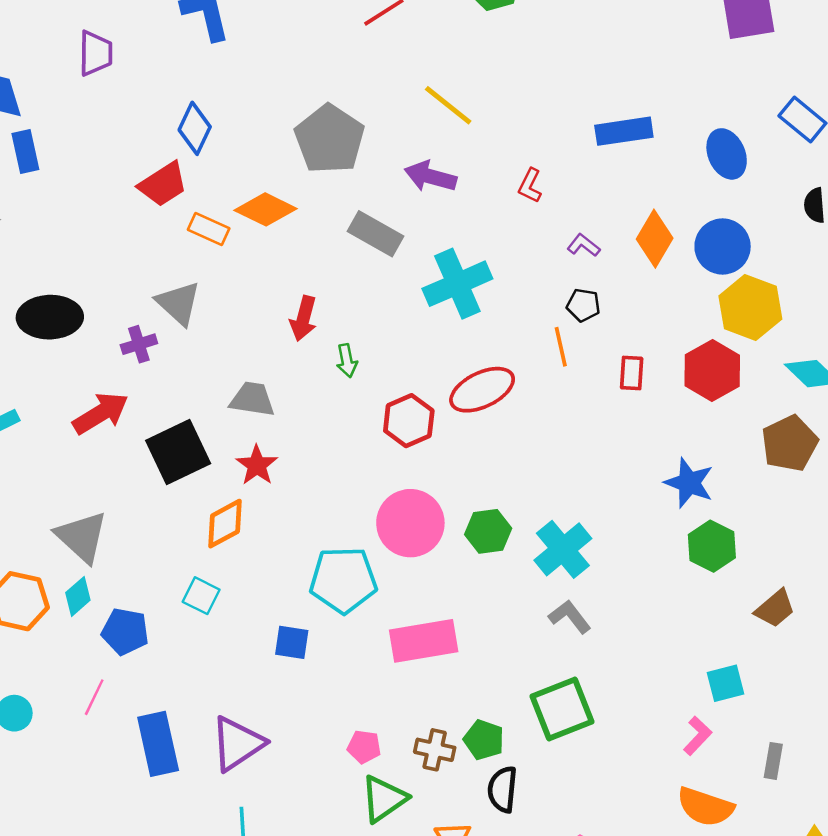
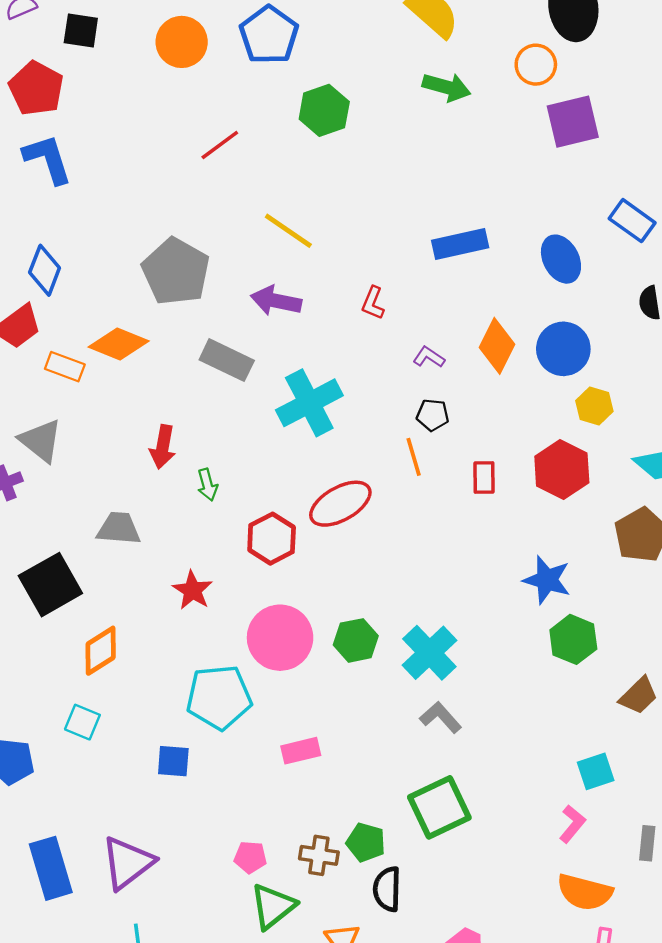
yellow hexagon: (750, 307) -> (594, 406), size x0.6
red star: (257, 465) -> (192, 590), moved
pink rectangle: (424, 641) -> (301, 751), size x0.6

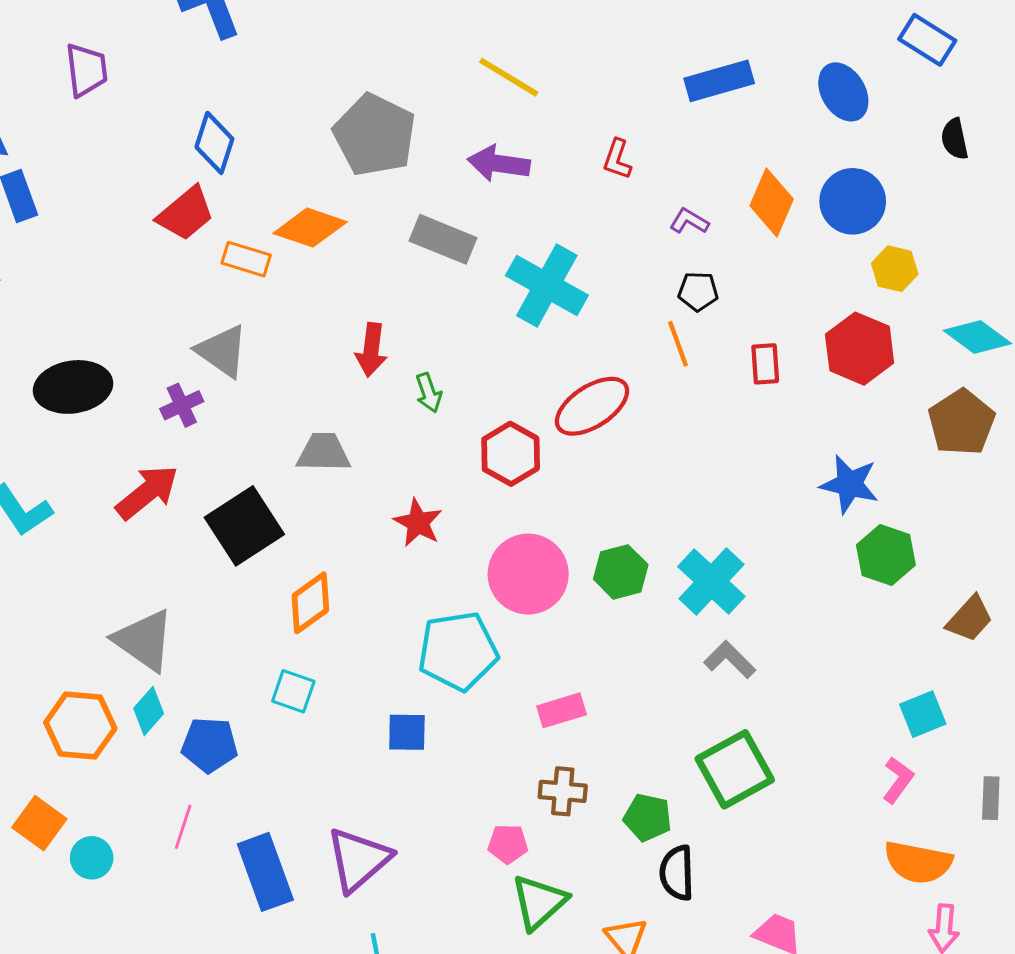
cyan cross: (309, 403) -> (547, 285), turned -30
brown cross: (319, 855) -> (563, 791), moved

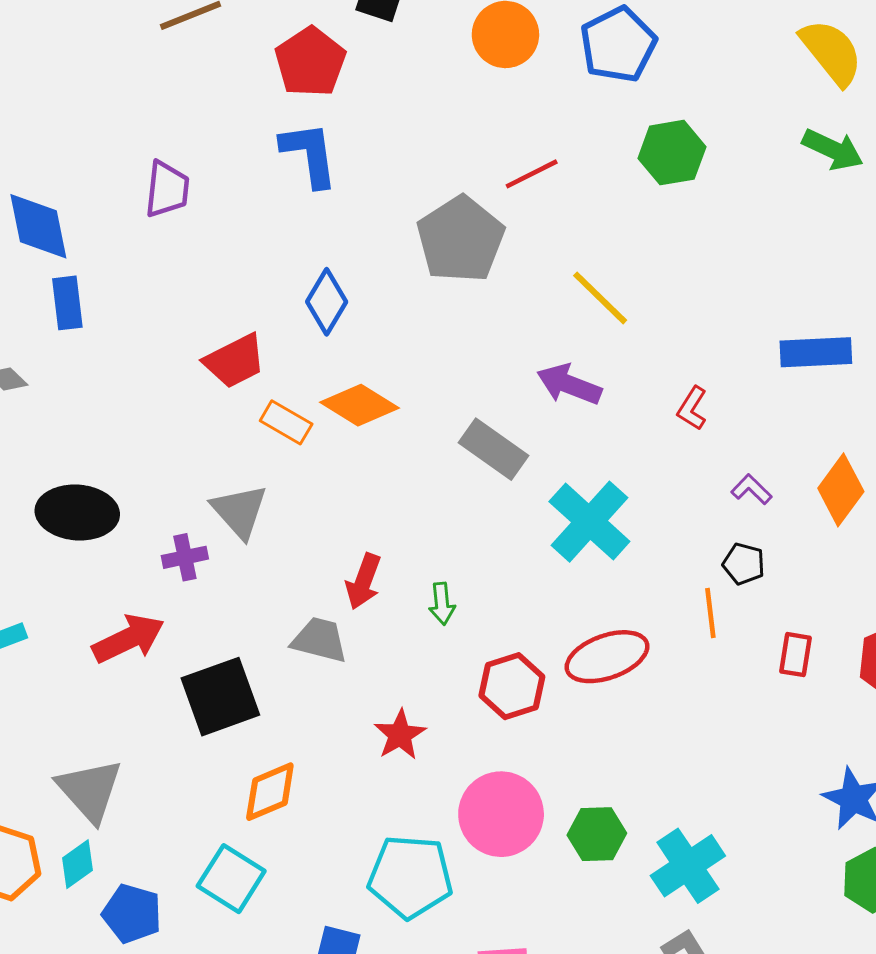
gray pentagon: (375, 135) -> (461, 239), moved
blue diamond: (214, 143) -> (327, 302), moved
red arrow: (371, 350) -> (363, 582), moved
cyan square: (293, 691) -> (231, 879), size x1.4

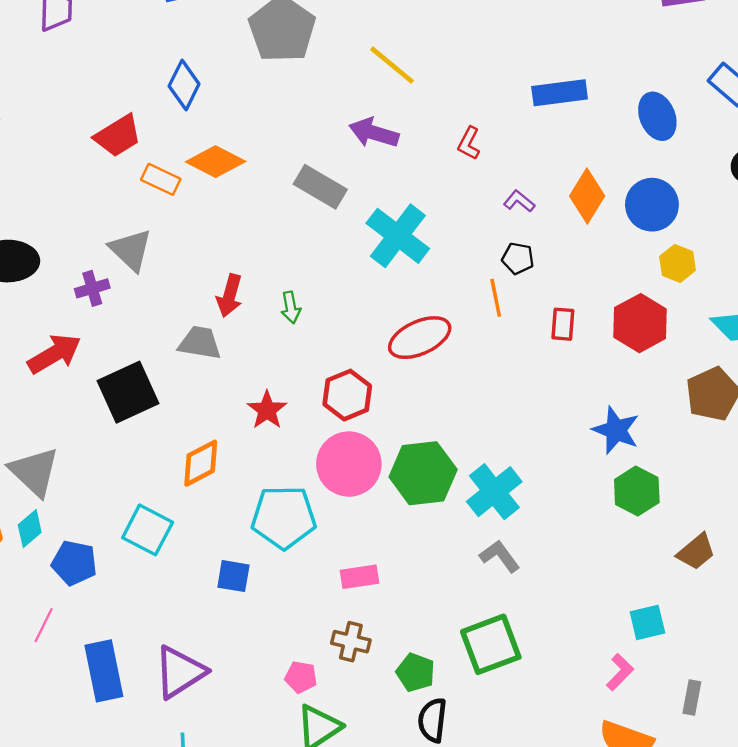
red hexagon: (512, 686) -> (347, 395), moved
orange diamond: (270, 792) -> (201, 463), moved
green hexagon: (597, 834) -> (423, 473), size x1.5

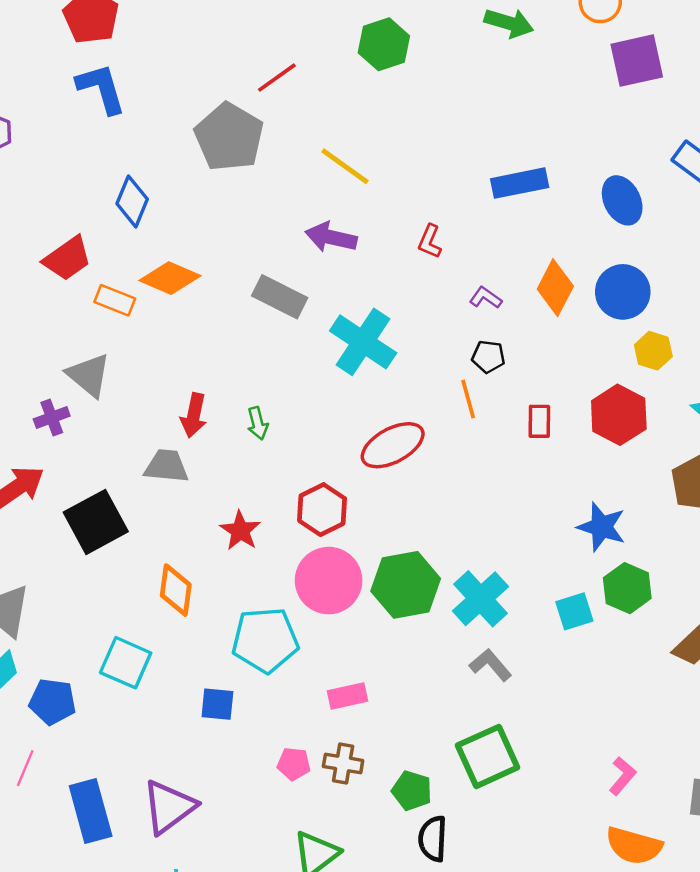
orange diamond: (201, 463) -> (176, 590), turned -51
cyan square: (647, 622) -> (574, 611), moved
pink pentagon: (301, 677) -> (294, 764), moved

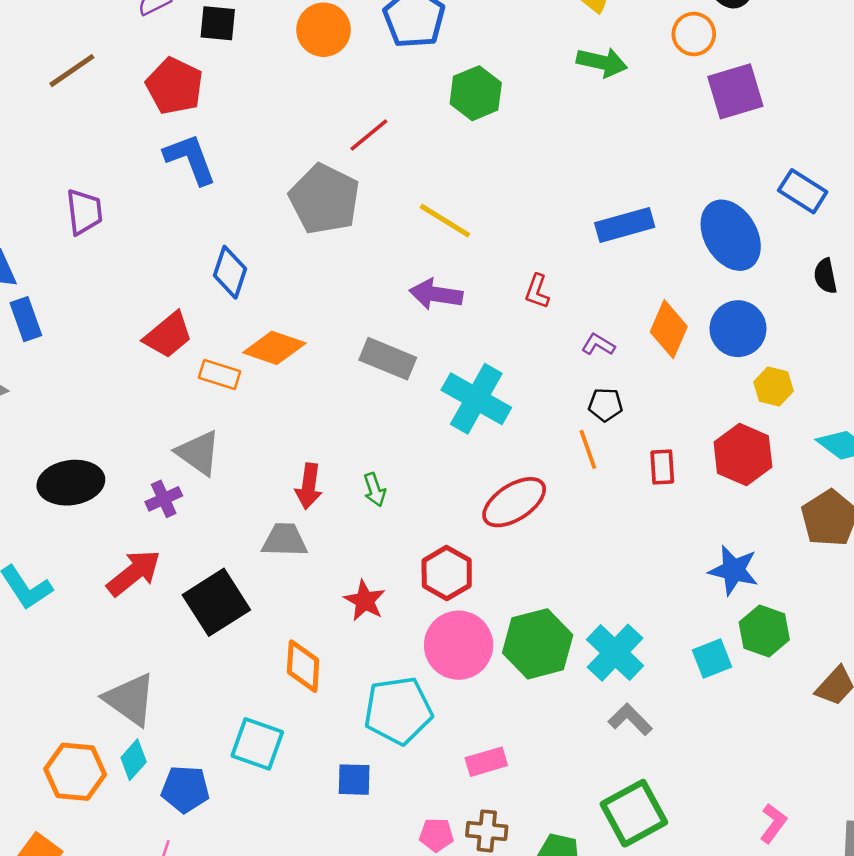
blue ellipse: (622, 200) -> (731, 235), size x1.4

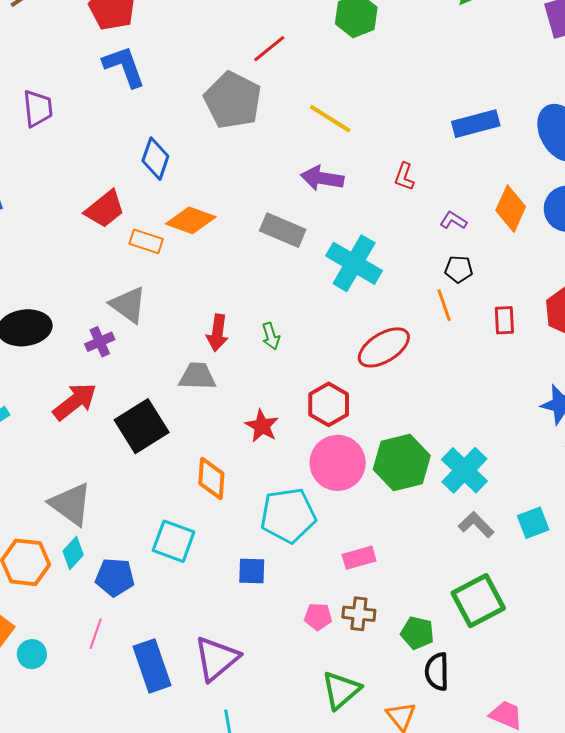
cyan square: (712, 659) -> (533, 523), moved

